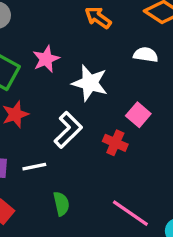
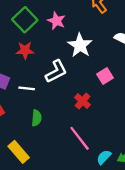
pink star: (46, 59) -> (56, 21), turned 30
red cross: (115, 143) -> (83, 101), moved

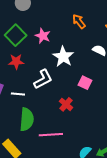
pink square: (105, 76) -> (85, 83), turned -32
green semicircle: (37, 118) -> (27, 119), size x1.6
pink line: (80, 138) -> (51, 135), moved, turned -55

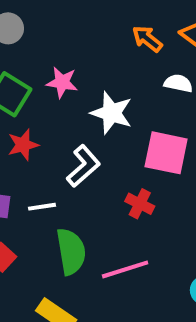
orange arrow: (79, 21) -> (147, 39), moved
pink square: (85, 83) -> (166, 153), size x1.6

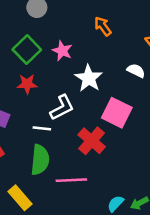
orange arrow: (147, 39) -> (103, 26), moved
red cross: (140, 204) -> (92, 141), size x1.5
white line: (42, 207) -> (42, 128), moved

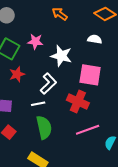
pink line: (71, 180) -> (88, 130), moved

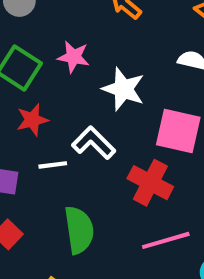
white L-shape: (48, 84) -> (94, 143), turned -95
white line: (38, 104) -> (53, 165), moved

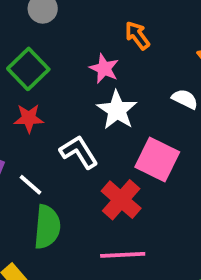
pink star: (74, 57) -> (104, 69), moved
white line: (53, 165) -> (31, 185), moved, turned 35

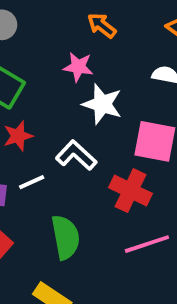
white line: (31, 185) -> (32, 182), moved, turned -50

